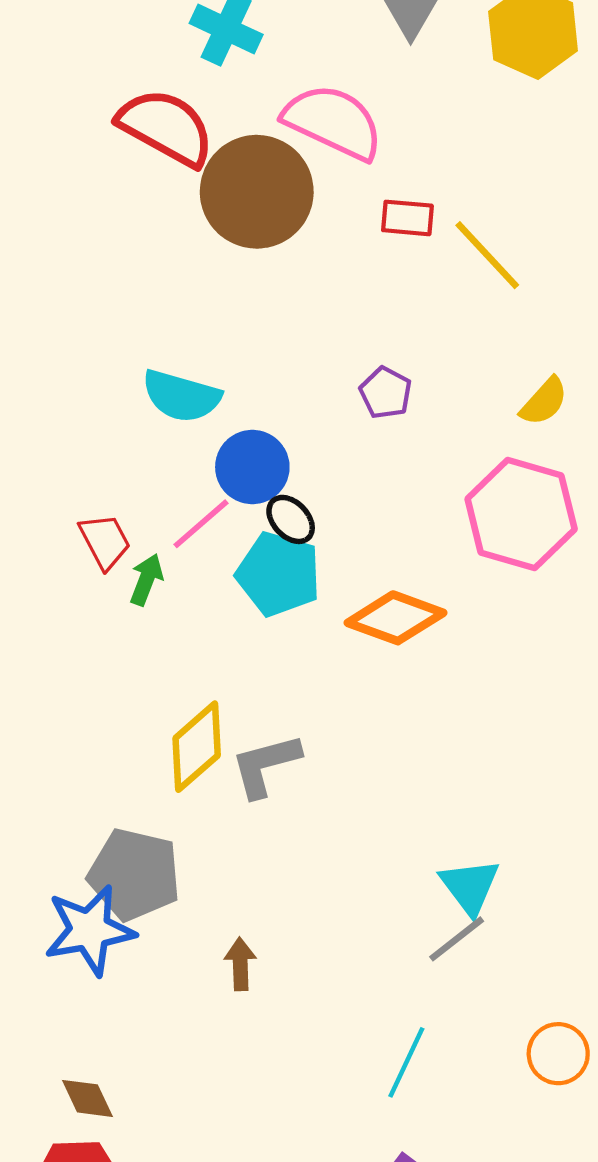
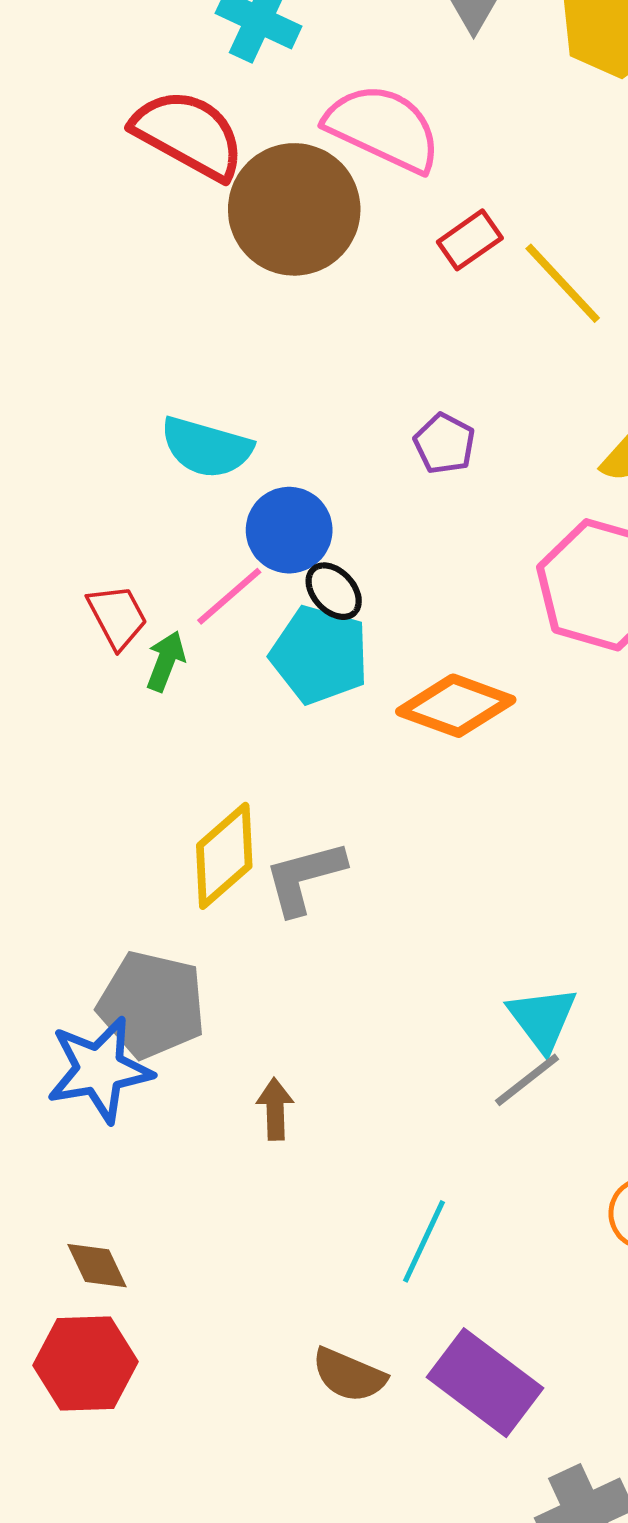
red rectangle: (407, 218) -> (470, 240), turned -40
cyan line: (406, 1062) -> (424, 1241), moved

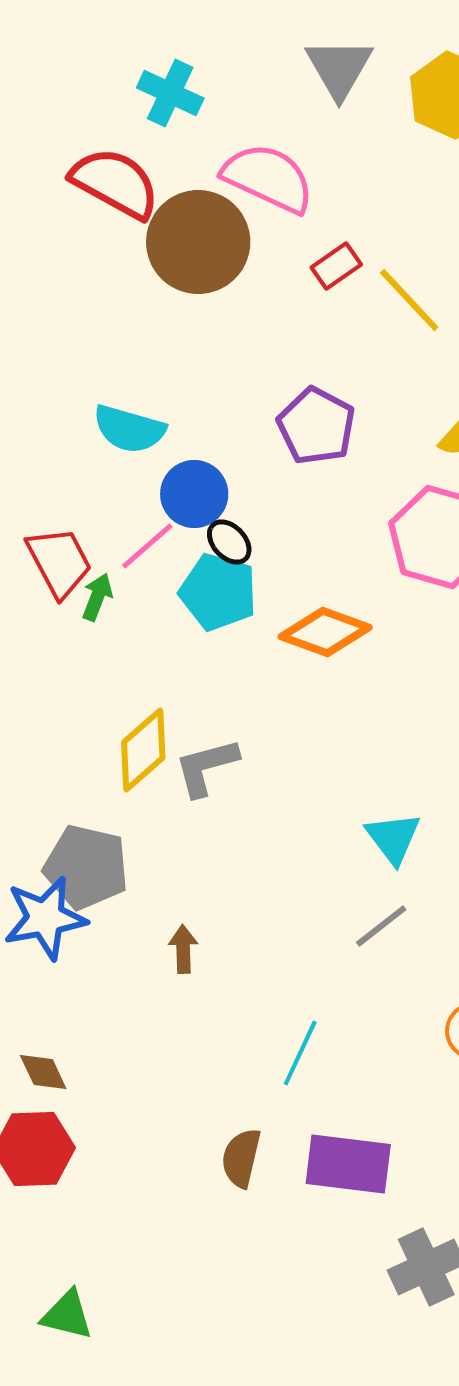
purple pentagon: (444, 444) -> (316, 426), size x1.6
red trapezoid: (117, 617) -> (59, 562), size x1.4
cyan triangle: (542, 1019) -> (393, 838), moved
brown semicircle: (349, 1375) -> (241, 1158), turned 80
purple rectangle: (485, 1383) -> (348, 1164), turned -30

